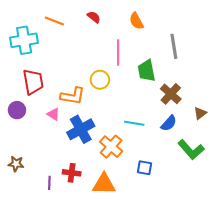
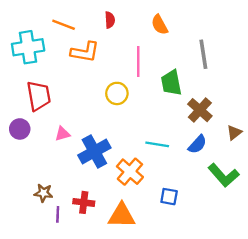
red semicircle: (94, 17) -> (110, 20), turned 48
orange L-shape: (73, 96) -> (85, 52), moved
pink triangle: (53, 114) -> (62, 134), turned -48
brown star: (16, 164) -> (43, 193), moved

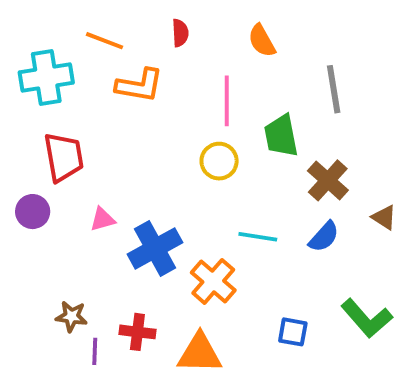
yellow circle: (117, 93) -> (219, 161), moved
brown triangle: (234, 133) -> (384, 217), turned -49
green L-shape: (224, 175) -> (367, 318), moved
blue square: (169, 197) -> (293, 332), moved

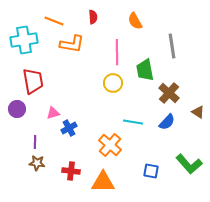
blue cross: (155, 248) -> (69, 128), moved, size x0.6
purple line: (95, 351) -> (35, 142), moved

